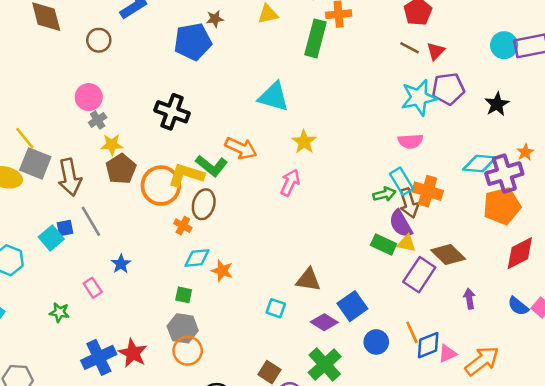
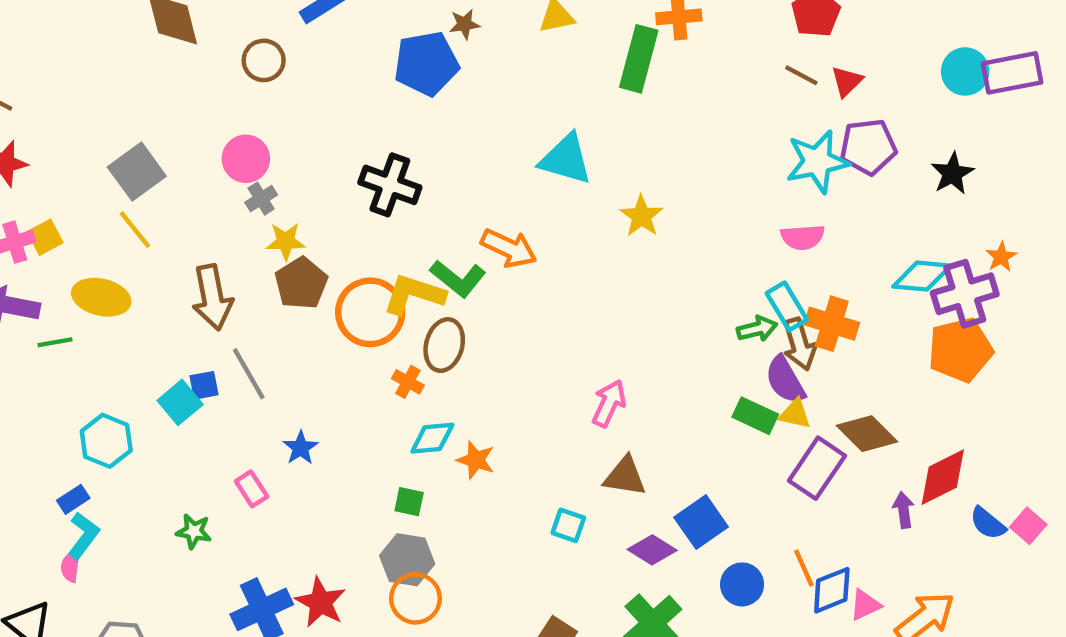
yellow star: (304, 142) -> (641, 216), moved
gray square: (35, 163) -> (137, 172), moved, turned 32
pink arrow: (290, 183) -> (609, 403), moved
red diamond: (520, 253) -> (943, 477), moved

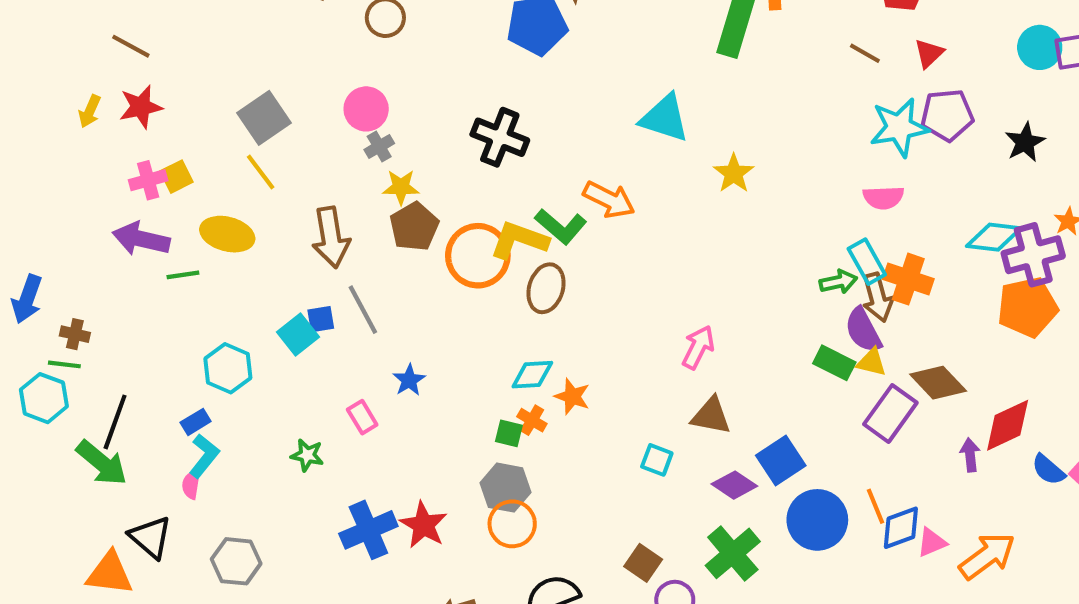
brown line: (801, 75) -> (865, 53), moved
orange cross: (408, 382) -> (532, 420), moved
blue circle: (742, 584) -> (817, 520), size x1.5

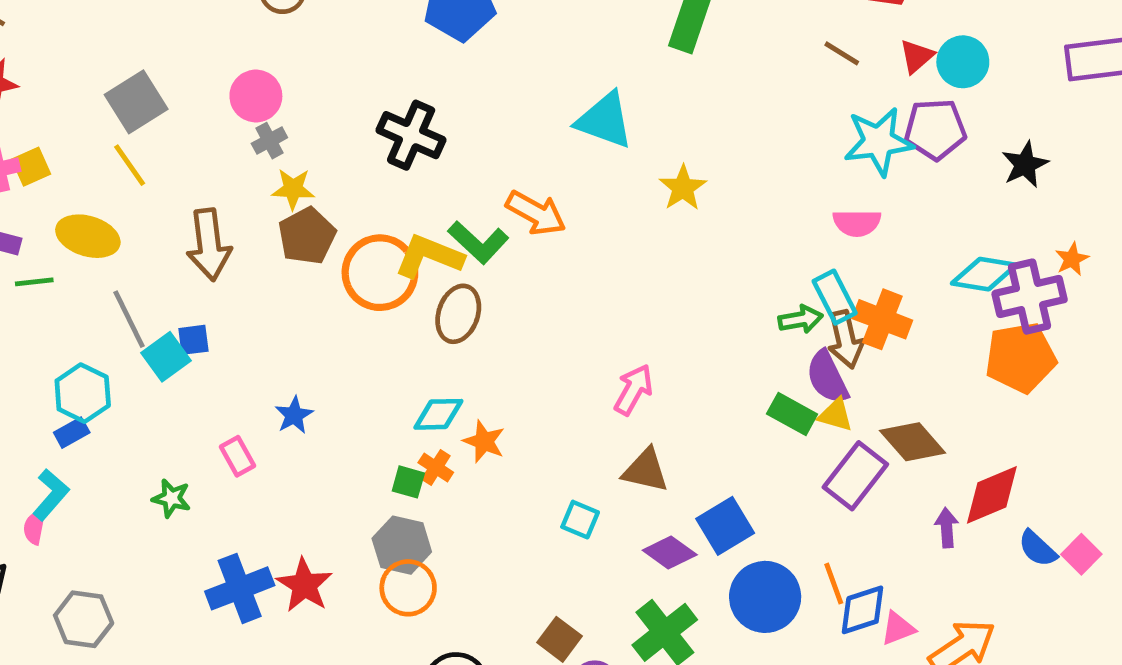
cyan circle: (1040, 47) -> (963, 62), moved
gray line: (363, 310) -> (129, 319), moved
blue rectangle: (196, 422) -> (72, 433), moved

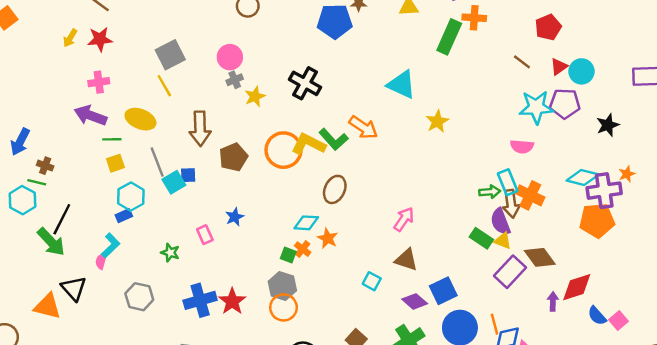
yellow square: (31, 167) -> (115, 163), moved
yellow star: (293, 189) -> (255, 96), moved, turned -30
brown pentagon: (307, 236) -> (233, 157), moved
brown ellipse: (458, 314) -> (335, 189), moved
gray hexagon: (84, 619) -> (139, 297), moved

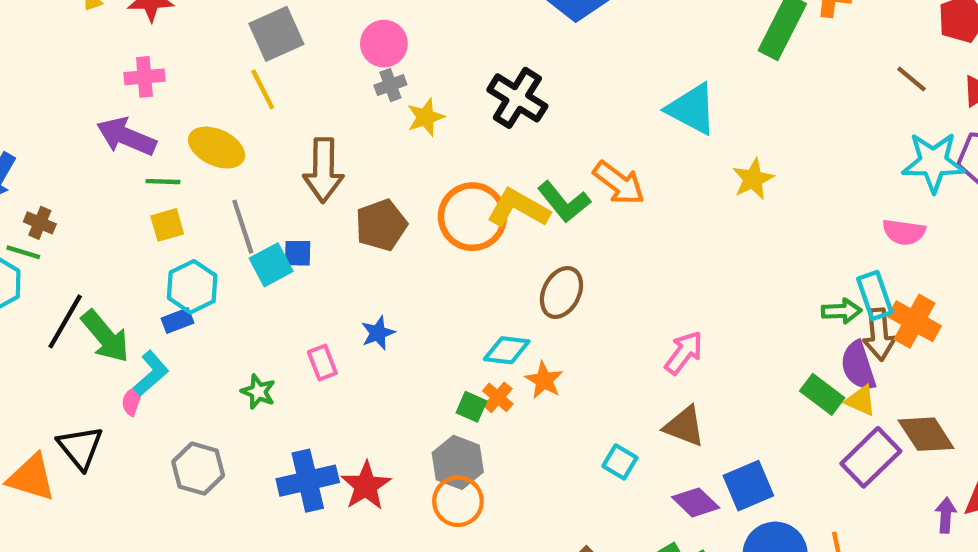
green arrow: (51, 242) -> (105, 336), moved

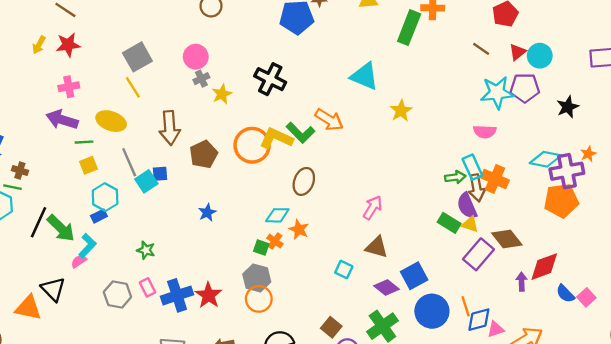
pink rectangle: (322, 363) -> (148, 287), moved
pink semicircle: (132, 400) -> (79, 261), turned 42

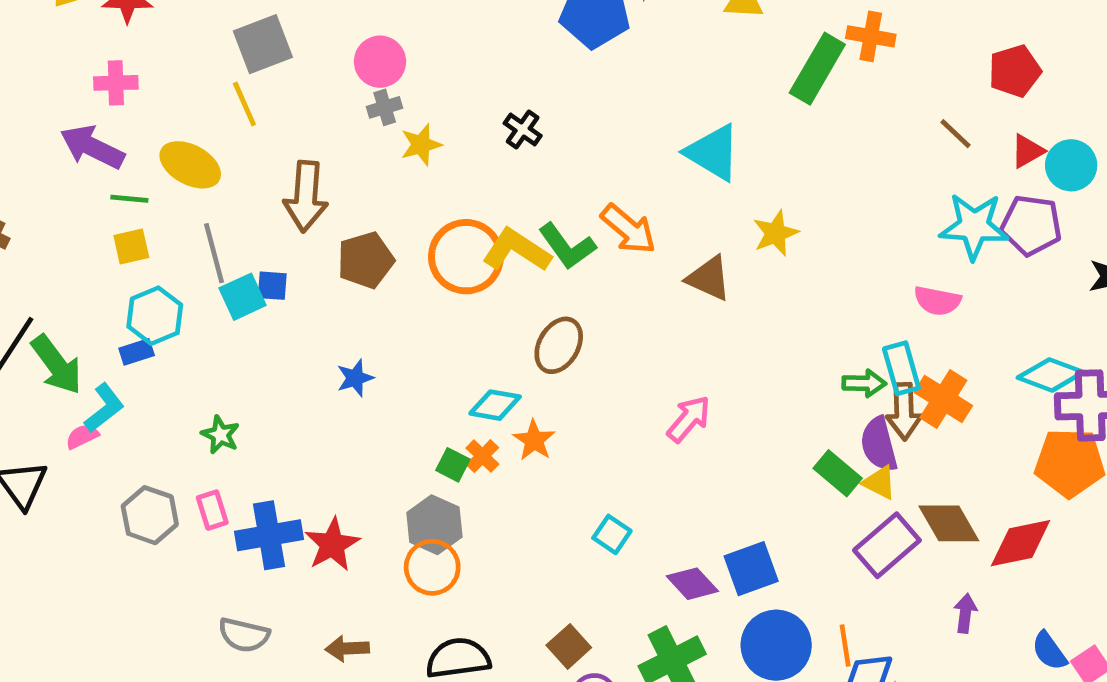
black cross: (270, 79) -> (523, 130), size x0.6
brown triangle: (377, 247) -> (709, 278), moved
red diamond: (544, 267) -> (1021, 543), moved

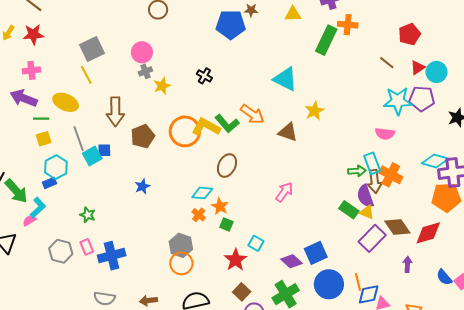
green square: (453, 465) -> (226, 225), moved
red star: (332, 545) -> (236, 260), moved

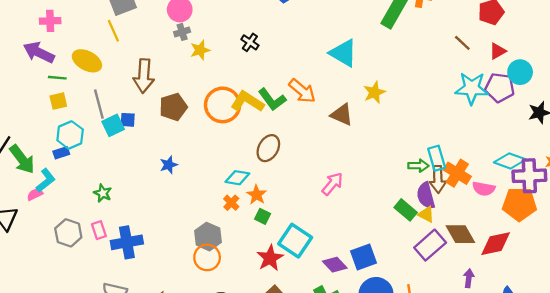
cyan circle: (437, 72) -> (520, 72), moved
pink semicircle: (385, 134) -> (484, 189), moved
cyan square: (256, 243) -> (295, 241), size x1.8

